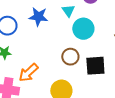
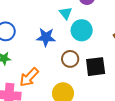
blue star: (38, 17) -> (46, 37), moved

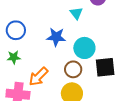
cyan circle: (82, 30) -> (84, 48), moved
brown circle: (70, 59) -> (73, 69), moved

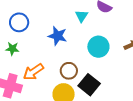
cyan circle: (84, 48) -> (98, 47), moved
black square: (105, 67) -> (89, 85), moved, turned 35

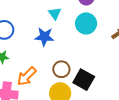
cyan triangle: (82, 16) -> (55, 13), moved
cyan circle: (98, 47) -> (86, 23), moved

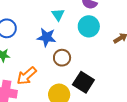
brown circle: (61, 69) -> (62, 58), moved

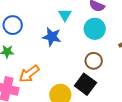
brown circle: (62, 58) -> (94, 61), moved

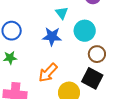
cyan circle: (95, 29) -> (85, 31), moved
orange arrow: (29, 74) -> (48, 73), moved

